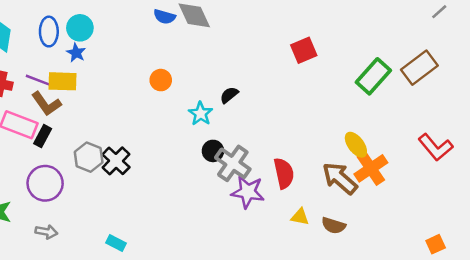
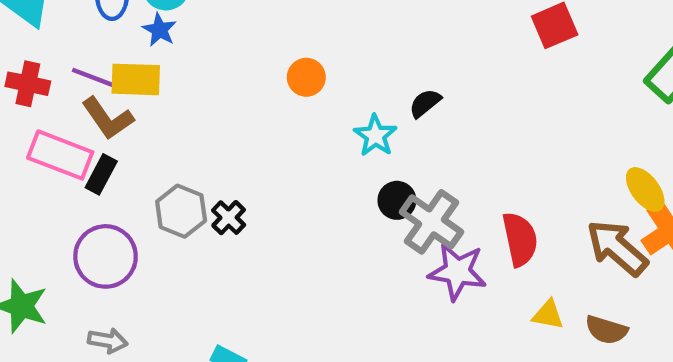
black cross: (116, 161) -> (229, 218), size x0.7

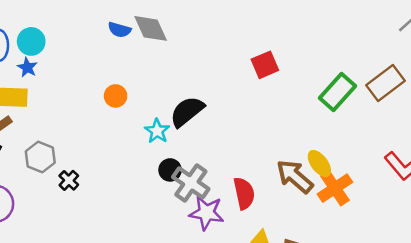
black semicircle: (425, 103) -> (187, 112), size x1.8
gray hexagon: (181, 211) -> (40, 157), moved
brown arrow: (617, 248) -> (295, 176), moved

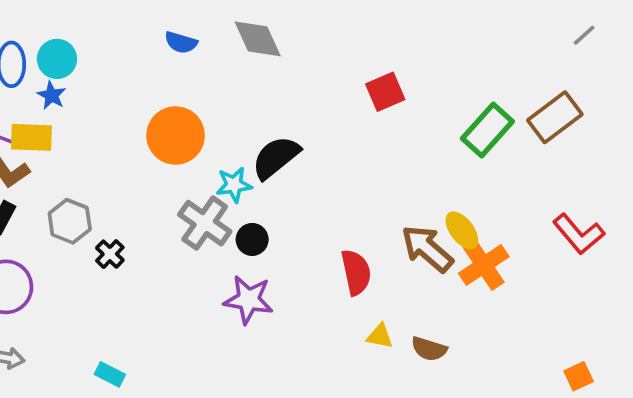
gray diamond: (151, 28) -> (258, 39), moved
orange circle: (116, 96) -> (176, 135), size x1.8
cyan star: (157, 131) -> (234, 185), turned 30
gray cross: (191, 183) -> (205, 223), moved
purple star: (206, 213) -> (248, 300), moved

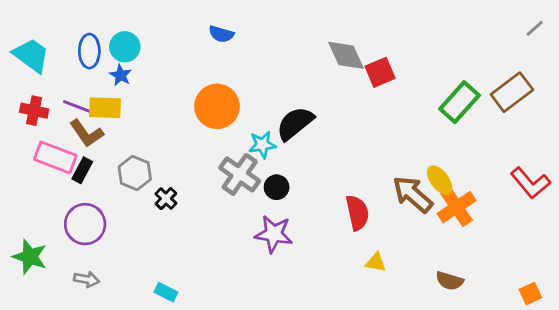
gray diamond: (258, 39) -> (346, 55), moved
brown semicircle: (429, 349) -> (450, 281), moved

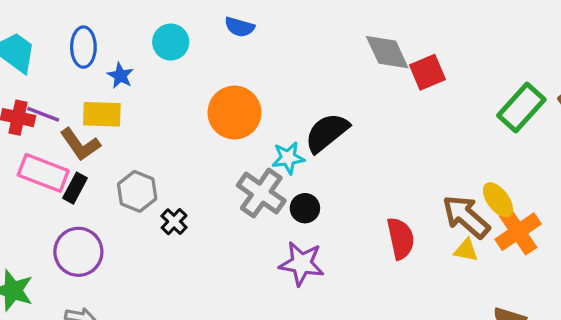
cyan circle: (125, 47) -> (171, 42), moved
purple line: (77, 106) -> (43, 114), moved
yellow triangle: (376, 262) -> (466, 250), moved

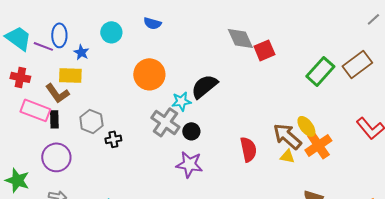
purple line: (43, 114) -> (43, 46), moved
black rectangle: (75, 188) -> (54, 119), turned -30
black cross: (174, 222) -> (113, 139), turned 35

